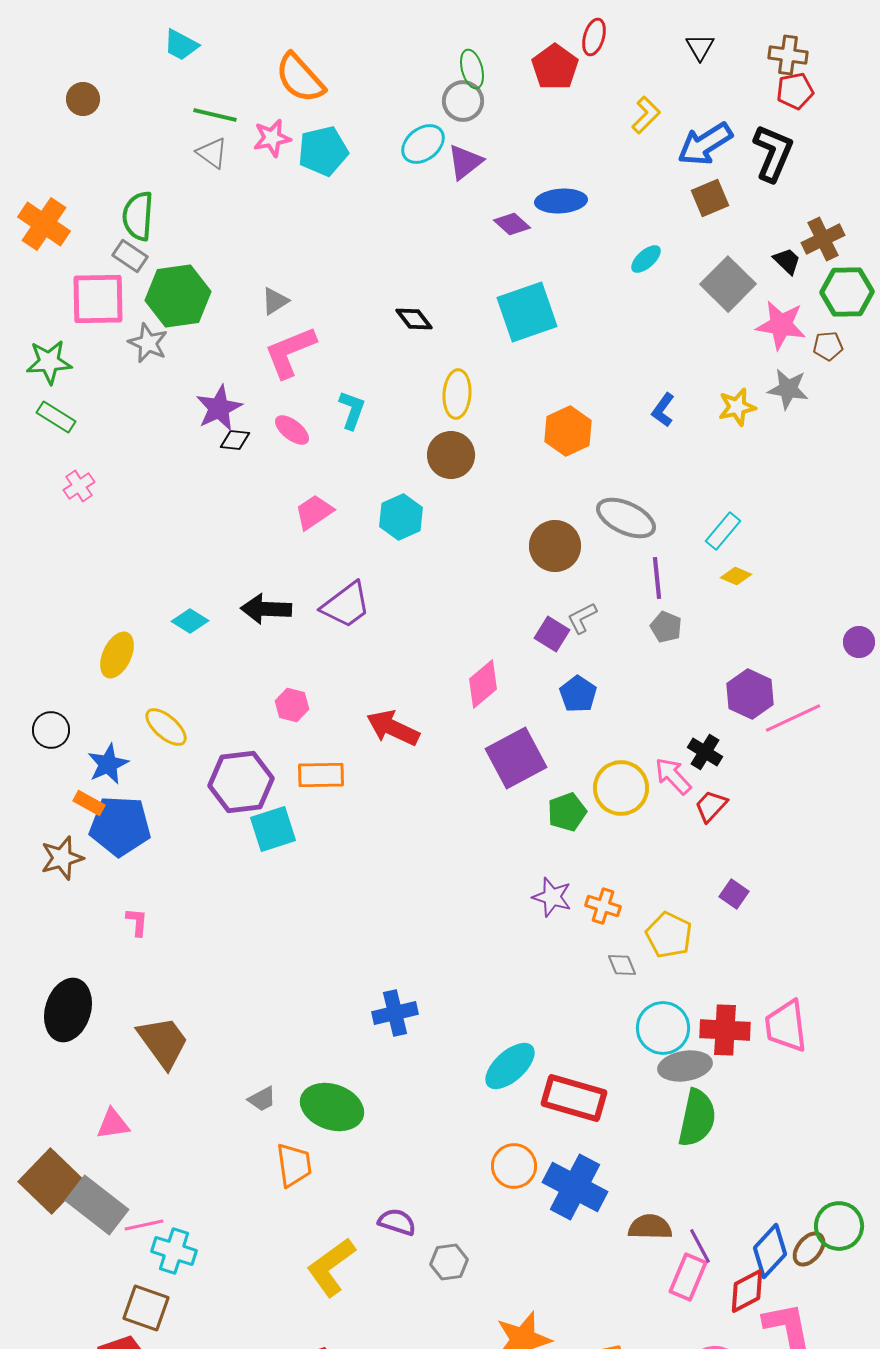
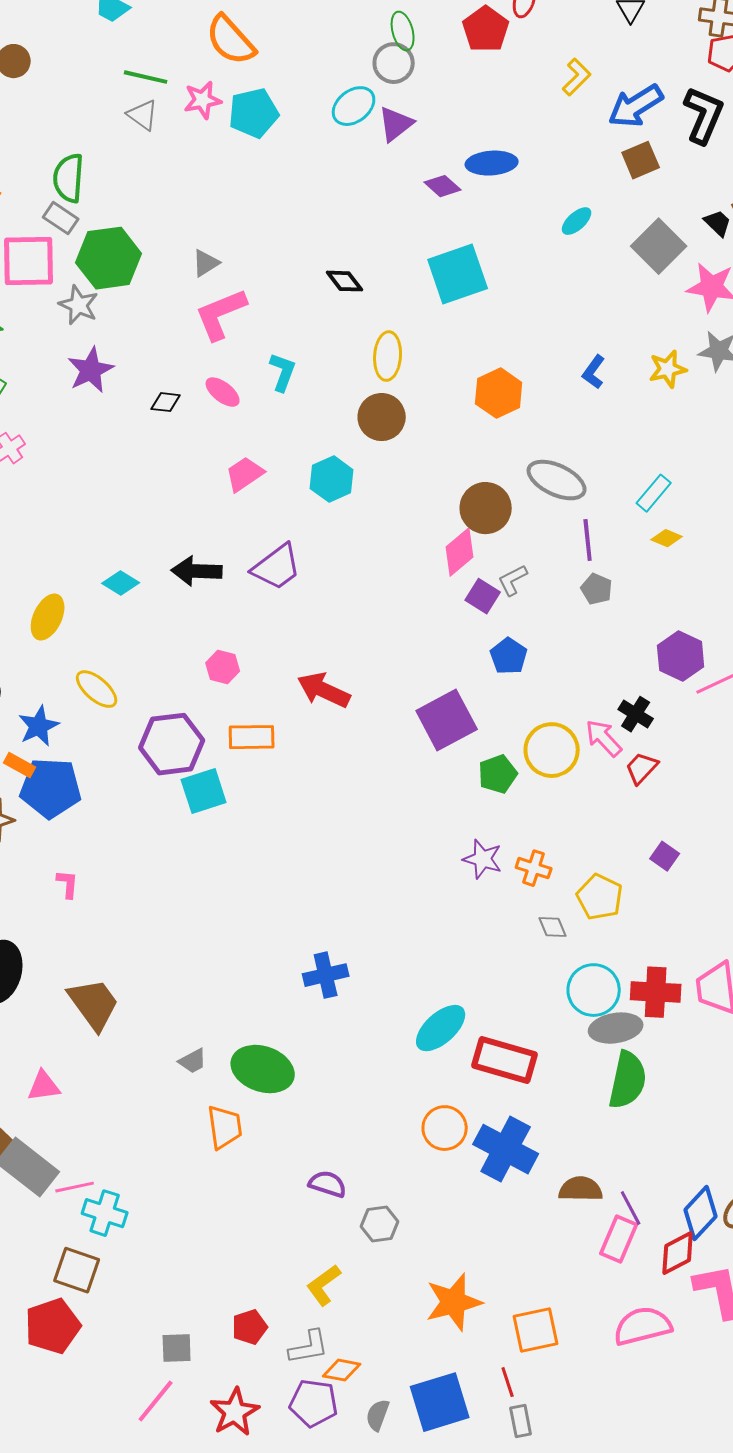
purple star: (219, 408) -> (91, 370), moved
pink diamond: (483, 684) -> (460, 552), moved
yellow L-shape: (331, 1267) -> (324, 1285), moved, size x0.7

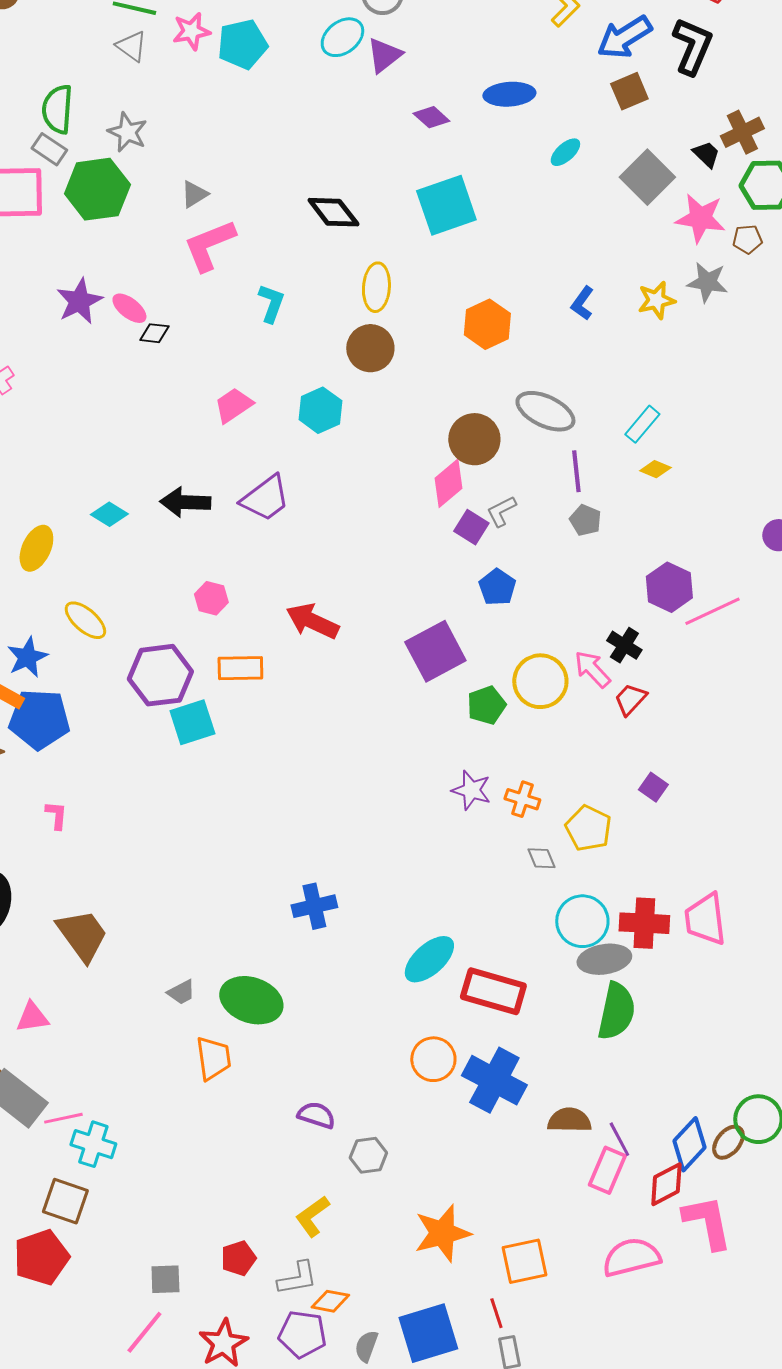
blue ellipse: (492, 163) -> (509, 94), moved
black diamond: (345, 281) -> (333, 212), size x1.4
gray star: (79, 305) -> (127, 132), moved
pink ellipse: (223, 392) -> (129, 308), moved

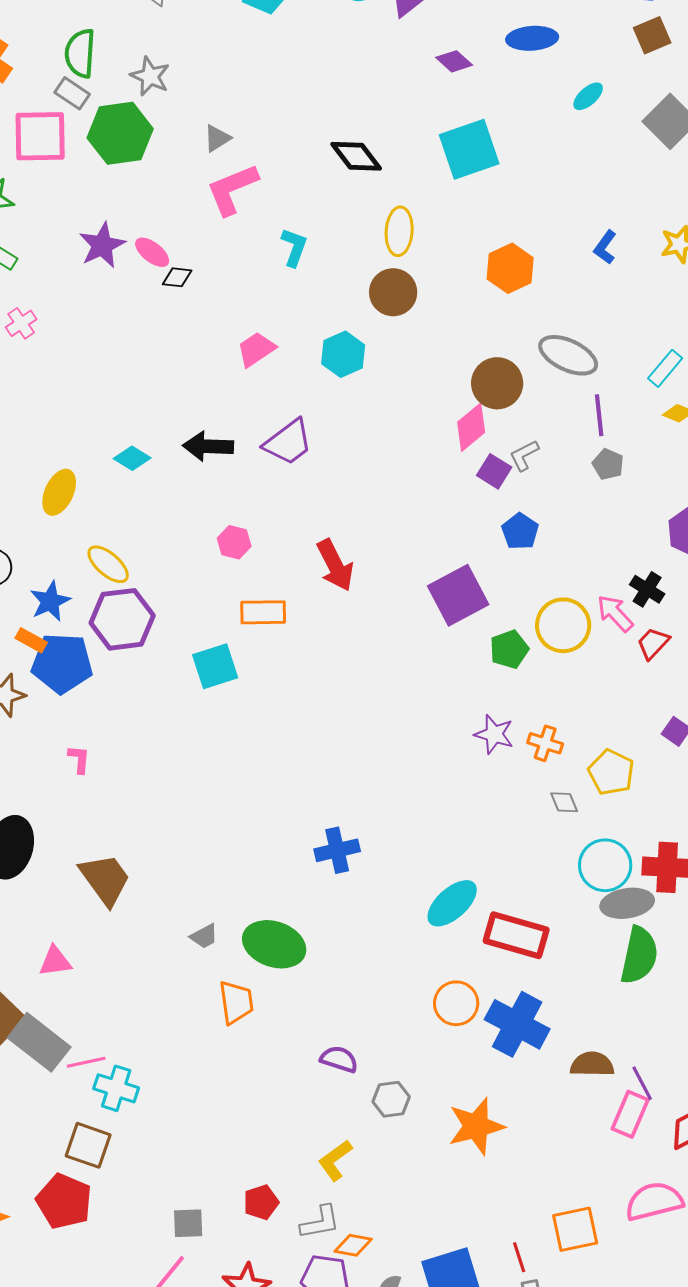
red arrow: (312, 621) -> (335, 565), turned -142
purple hexagon: (160, 675) -> (122, 619), moved
orange star: (442, 1233) -> (476, 1126), moved
red pentagon: (41, 1257) -> (64, 1201), turned -30
orange square: (524, 1261) -> (575, 1229), moved

